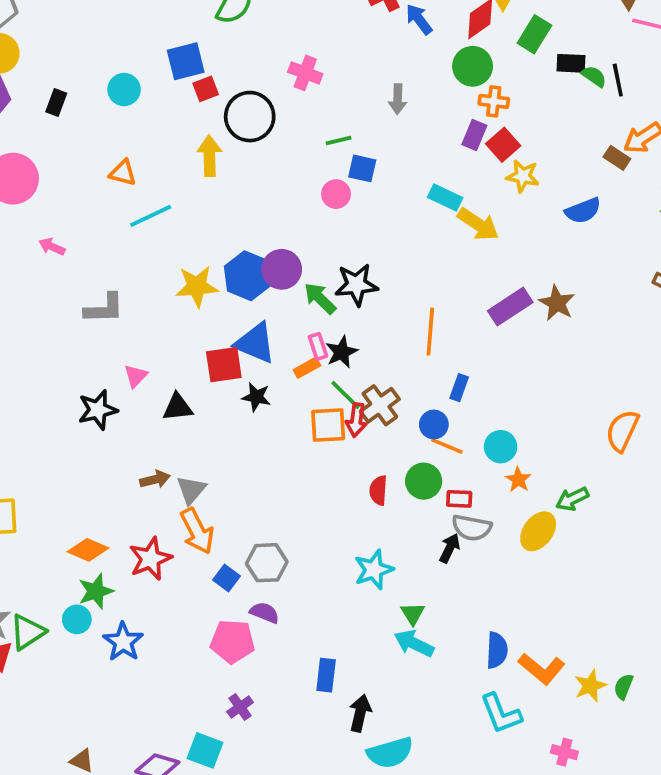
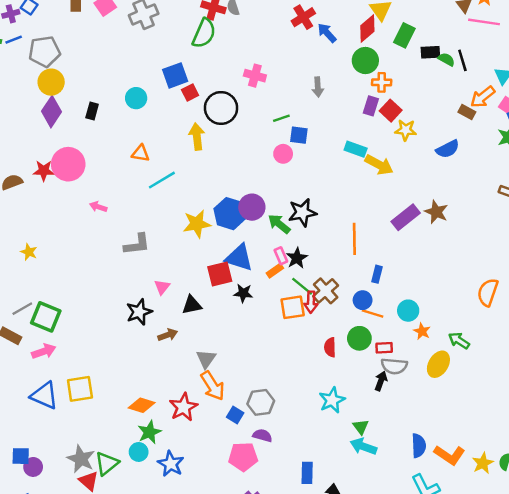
brown arrow: (155, 479) -> (168, 335), moved
green arrow: (572, 499) -> (459, 341), turned 65

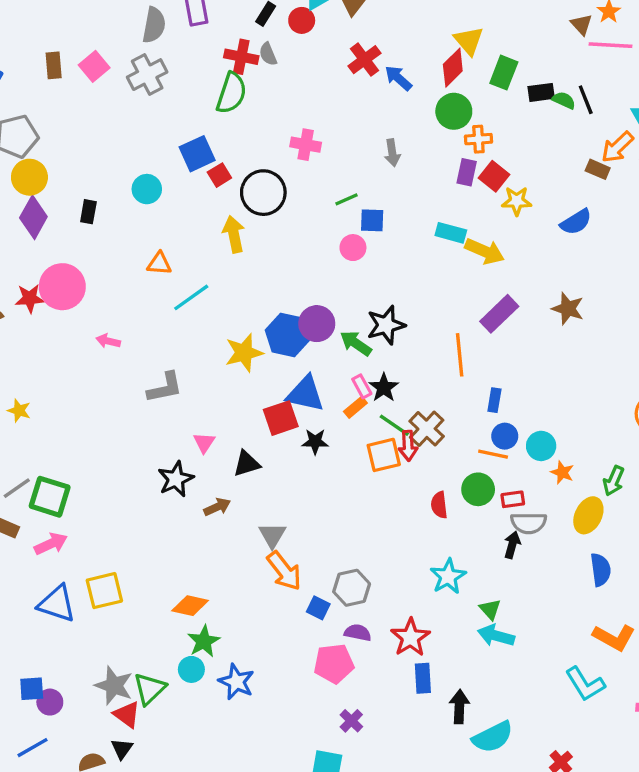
purple rectangle: (406, 217) -> (499, 314), moved
blue circle: (363, 300) -> (505, 436), moved
green arrow: (459, 341) -> (614, 481), turned -95
red star: (183, 407) -> (410, 637), moved
blue semicircle: (419, 446) -> (601, 570), moved

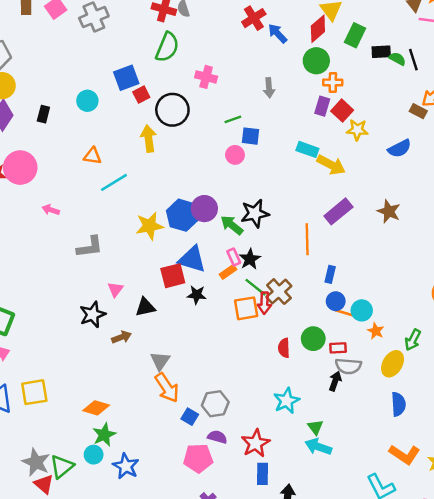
green semicircle: (231, 93) -> (167, 47), moved
orange line: (493, 454) -> (346, 313), moved

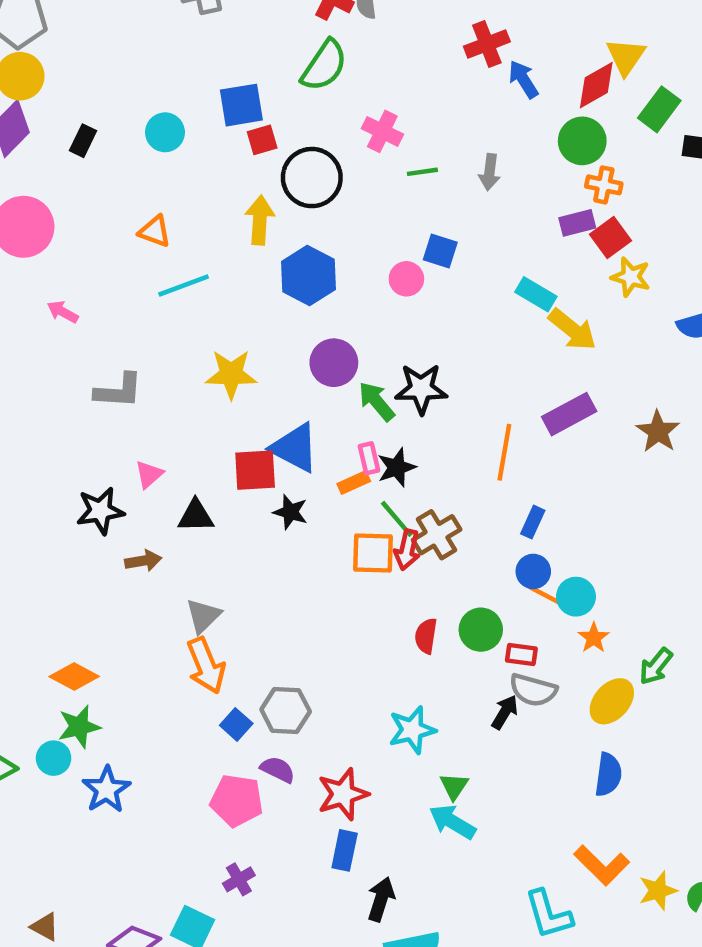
purple rectangle: (322, 106) -> (577, 223), turned 48
green line: (233, 119) -> (422, 172), moved
blue hexagon: (182, 215) -> (308, 275), moved

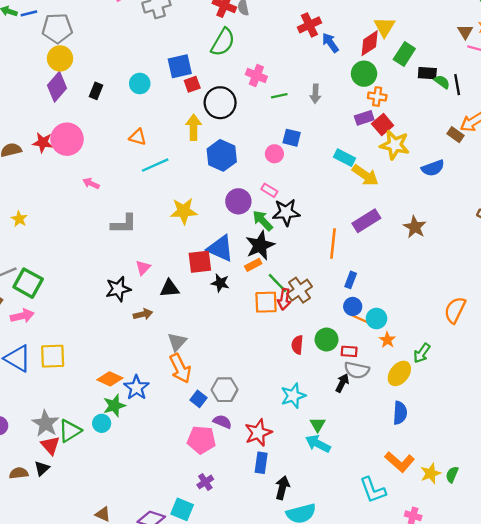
yellow star: (631, 277) -> (395, 145), size x1.4
pink rectangle: (369, 458) -> (269, 190), moved, turned -42
black star: (397, 467) -> (260, 245), moved, size x1.4
blue star: (106, 790) -> (136, 388), moved

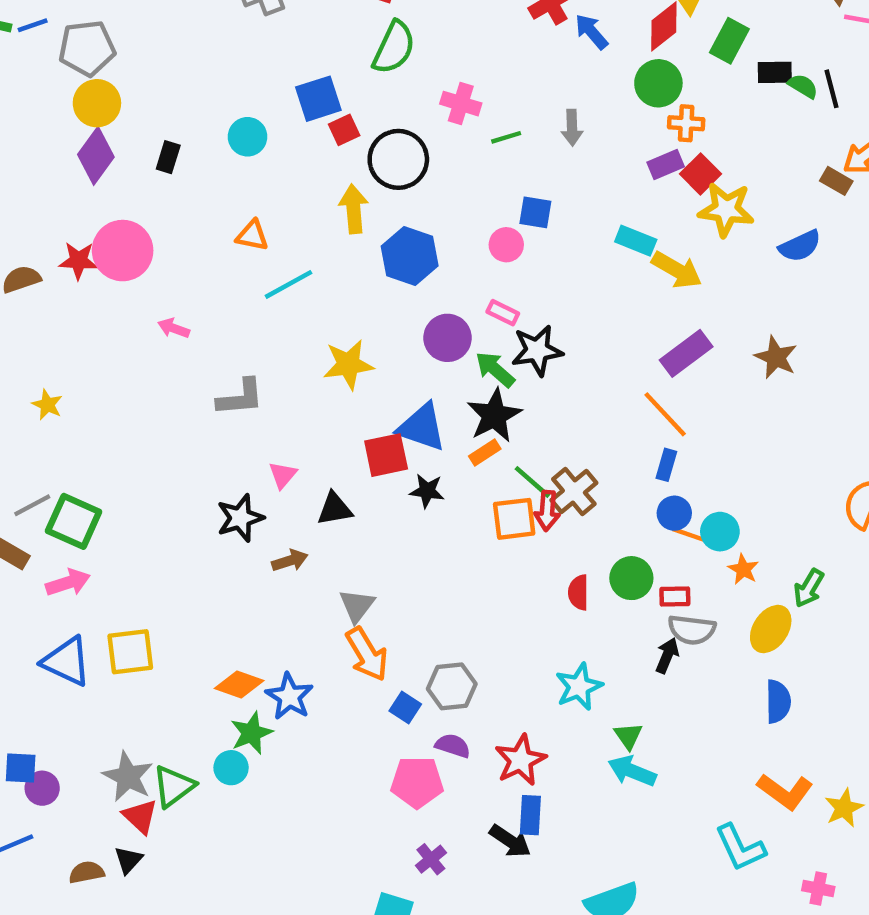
orange line: (333, 244) -> (665, 414), moved, turned -44
black arrow: (282, 488) -> (510, 841), moved, turned 115

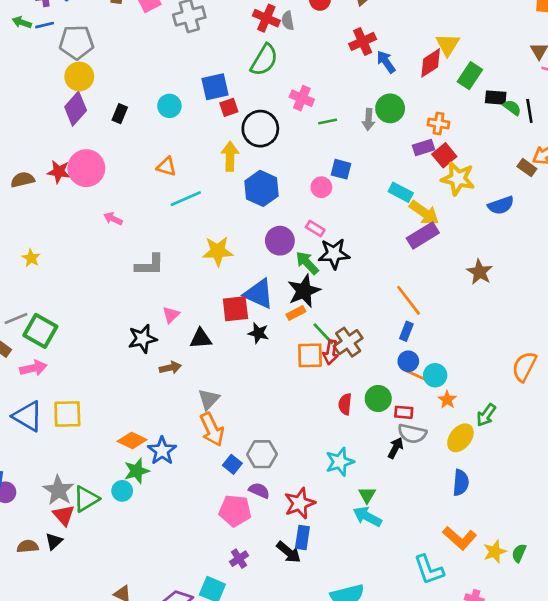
green circle: (658, 83) -> (390, 108), moved
purple rectangle: (686, 353) -> (423, 236), moved

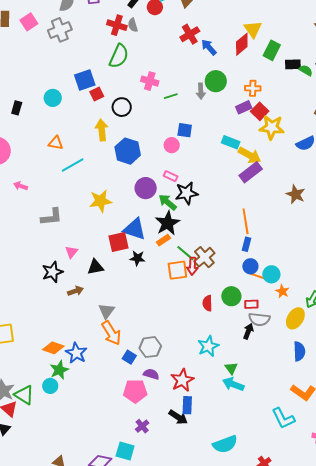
black circle: (260, 129) -> (122, 107), size x0.7
orange line: (409, 300) -> (246, 221), turned 35
green triangle: (86, 499) -> (24, 395), turned -50

